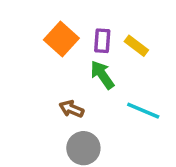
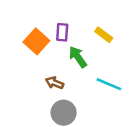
orange square: (61, 39) -> (36, 41), moved
purple rectangle: (102, 41) -> (62, 32), moved

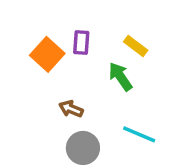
green arrow: (78, 57) -> (120, 77), moved
cyan line: (109, 84) -> (139, 134), moved

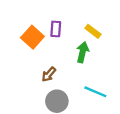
green arrow: (120, 77) -> (83, 52), turned 48
brown arrow: (71, 109) -> (49, 74), turned -70

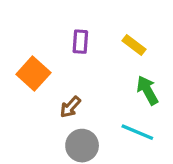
orange square: (32, 37) -> (33, 73), moved
green arrow: (83, 52) -> (147, 90), moved, turned -42

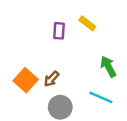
yellow rectangle: (134, 45) -> (87, 23), moved
orange square: (33, 73) -> (26, 80), moved

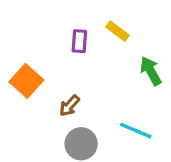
green arrow: (108, 67) -> (151, 71), moved
orange square: (26, 80) -> (26, 81), moved

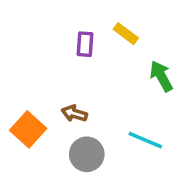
orange square: (26, 81) -> (28, 129), moved
brown arrow: (69, 106) -> (74, 113), turned 65

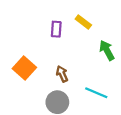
brown arrow: (74, 113) -> (62, 74), moved, turned 49
orange square: (28, 129) -> (24, 68), moved

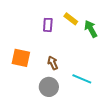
green arrow: (107, 50) -> (91, 29), moved
orange square: (24, 68) -> (21, 58), turned -30

